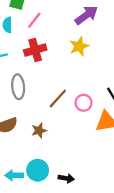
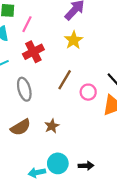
brown line: (58, 98) -> (65, 80), moved

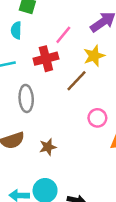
pink line: (27, 24) -> (63, 35), moved
brown line: (65, 80) -> (77, 81), moved

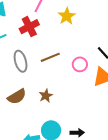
brown line: (77, 81) -> (50, 57), moved, turned 36

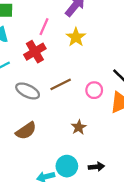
gray ellipse: (21, 61) -> (28, 91), turned -45
brown star: (46, 96) -> (79, 127), moved

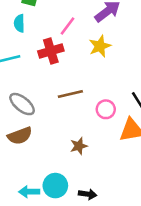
gray ellipse: (28, 91) -> (22, 104), moved

